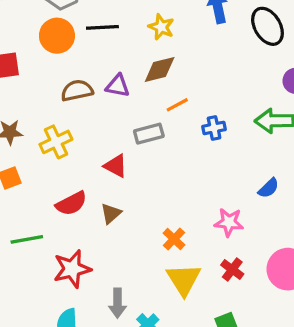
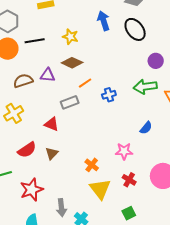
brown diamond: (160, 69) -> (72, 63), turned 45

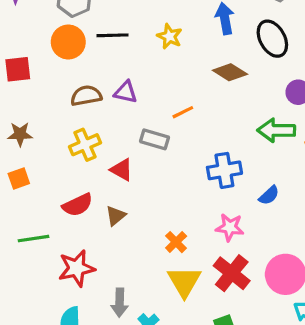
brown diamond: (72, 63) -> (230, 72), moved
blue cross: (109, 95) -> (224, 170), moved, size x1.5
gray rectangle: (70, 102) -> (155, 139), turned 30
yellow cross: (14, 113) -> (85, 145), moved
red cross: (129, 180) -> (232, 273), size x1.6

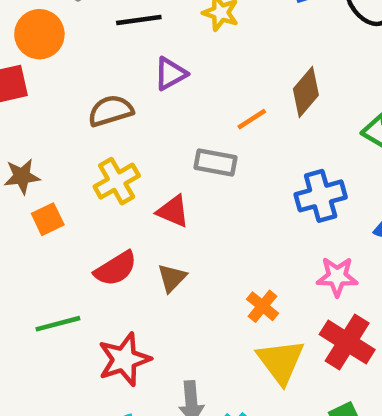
orange circle: (68, 42) -> (39, 34), moved
brown diamond: (230, 72) -> (306, 92), moved, turned -76
purple triangle: (126, 92) -> (170, 74), moved, turned -35
orange square: (19, 179) -> (48, 219), moved

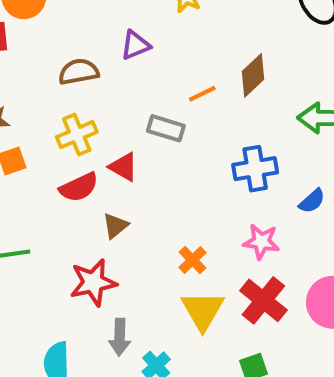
red semicircle: (116, 269) -> (79, 187), moved
red star: (124, 359) -> (93, 282), moved

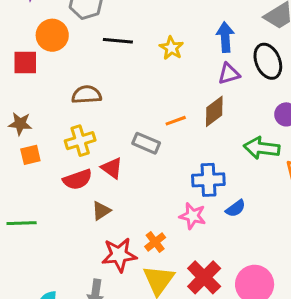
purple triangle: (135, 45) -> (229, 74), moved
blue semicircle: (312, 201) -> (236, 208), moved
pink star: (261, 242) -> (193, 216), moved
red star: (93, 282) -> (119, 255), moved

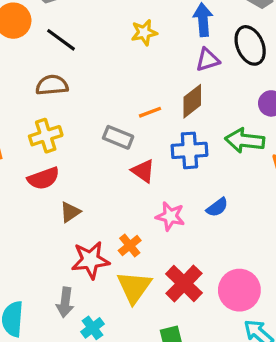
black line: (118, 41) -> (61, 40), moved, turned 32
yellow star: (171, 48) -> (144, 32), turned 30
red triangle: (112, 168) -> (143, 171), moved
blue cross: (208, 180) -> (189, 150), moved

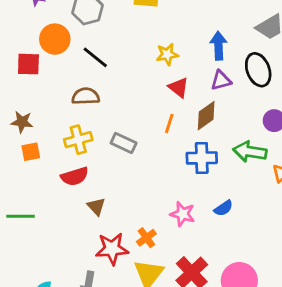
orange line: (150, 112) -> (169, 123), turned -54
gray rectangle: (118, 137) -> (124, 143), moved
red triangle: (143, 171) -> (178, 87), moved
brown triangle: (70, 212) -> (96, 206), turned -42

